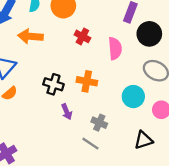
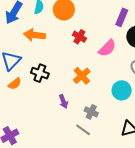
pink semicircle: (115, 48) -> (107, 48), turned 48
orange cross: (87, 81) -> (82, 76), turned 36
black cross: (53, 84) -> (40, 73), moved

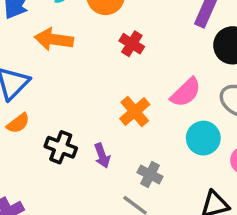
pink semicircle: (107, 48) -> (186, 92), moved
black cross: (40, 73) -> (61, 147), moved

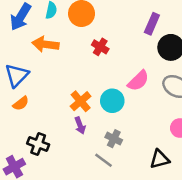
orange cross: (135, 112) -> (81, 101), moved
cyan circle: (203, 138) -> (112, 101), moved
black cross: (61, 147) -> (38, 144), moved

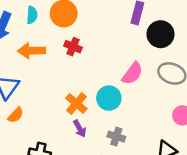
red cross: (100, 47) -> (73, 47), moved

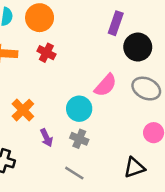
orange cross: (76, 103) -> (23, 110), moved
gray cross: (116, 137) -> (79, 139), moved

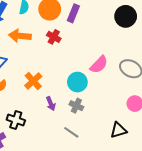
purple rectangle: (116, 23) -> (73, 13), moved
black circle: (138, 47) -> (126, 16), moved

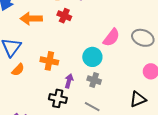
orange cross: (33, 81) -> (49, 61), turned -30
purple arrow: (51, 104) -> (69, 81), turned -136
black cross: (16, 120) -> (58, 98), moved

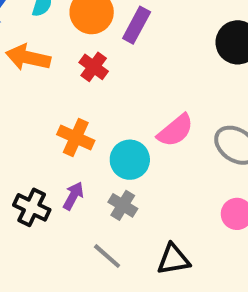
orange cross: (49, 61) -> (76, 138), moved
black cross: (58, 98) -> (32, 207), moved
black triangle: (138, 99) -> (173, 259), moved

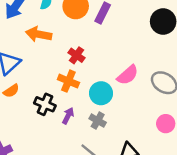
red cross: (94, 67) -> (76, 55), moved
black cross: (32, 207) -> (45, 104), moved

